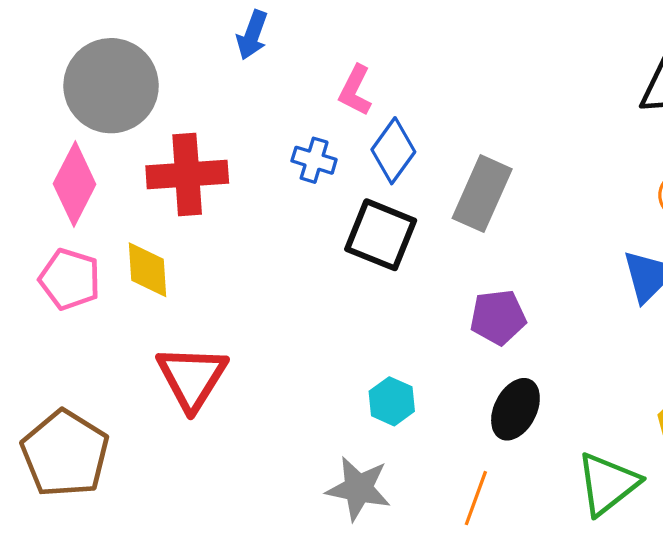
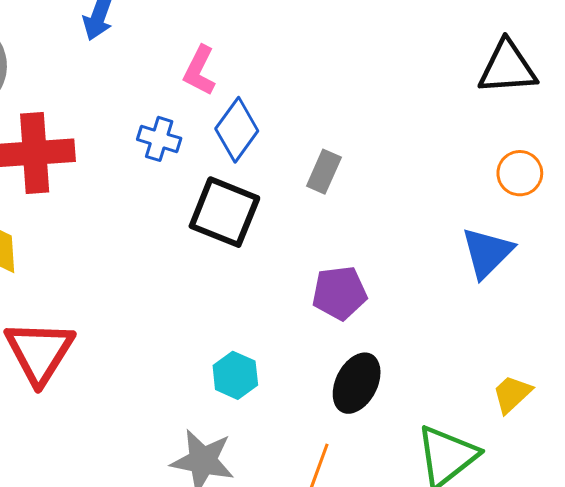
gray rectangle: (482, 194) -> (324, 172), size x0.6

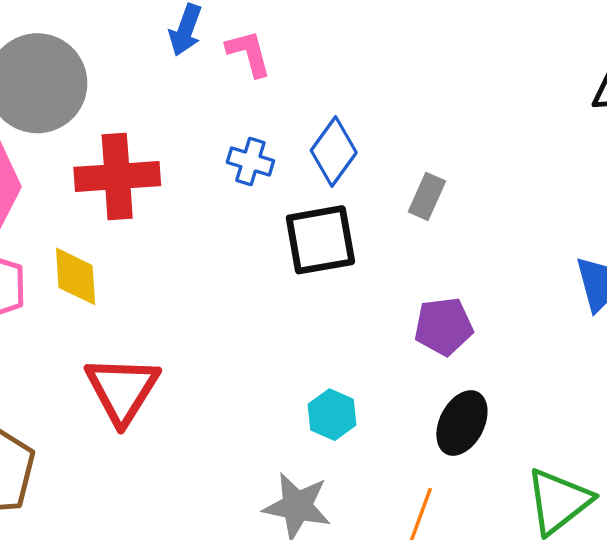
pink L-shape: (200, 71) -> (249, 53), moved, turned 138
black square: (224, 212) -> (320, 240), turned -32

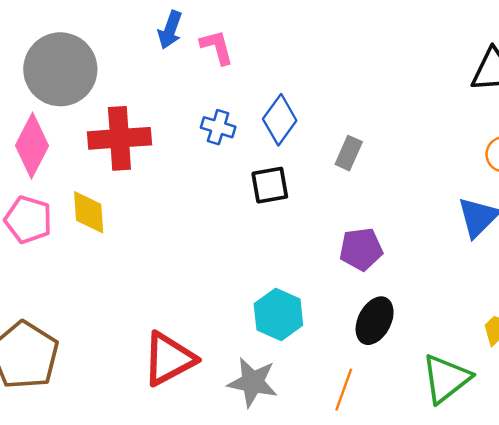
black square: (320, 240) -> (270, 185), size x0.7
red triangle: (122, 390) -> (169, 359), moved, turned 30
cyan hexagon: (332, 415) -> (278, 315), size x1.4

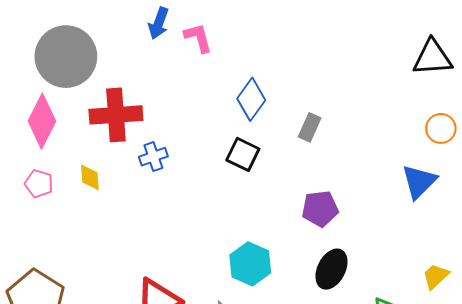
blue cross: (218, 127) -> (153, 157), moved, turned -36
black square: (270, 185) -> (243, 154), turned 36
yellow diamond: (89, 212) -> (90, 177), size x0.7
pink pentagon: (28, 220) -> (39, 184), size x0.7

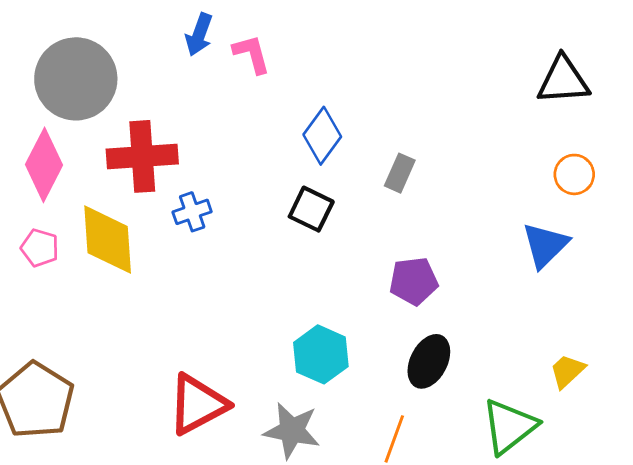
yellow diamond: (90, 177) -> (108, 240), size x2.0

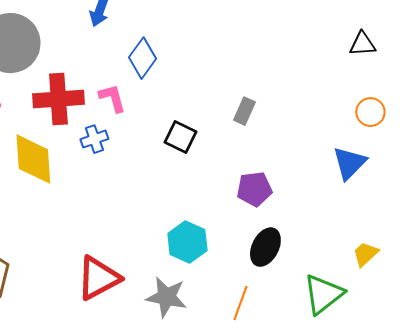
pink L-shape: (252, 54) -> (112, 98), moved
black triangle: (563, 80) -> (362, 44), size x0.7
blue diamond: (322, 136) -> (142, 58), moved

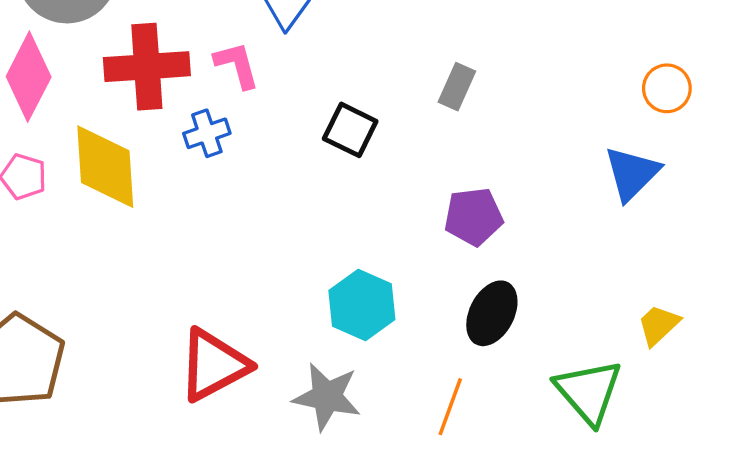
green triangle: (323, 294) -> (589, 392), turned -33

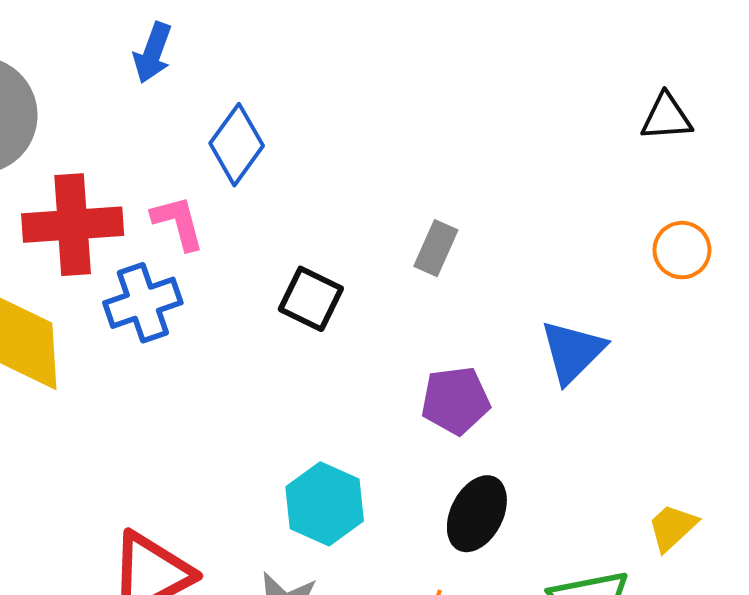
blue cross: (207, 133) -> (143, 303), size x1.4
blue triangle: (632, 173) -> (573, 352), moved

